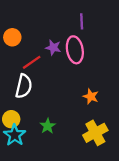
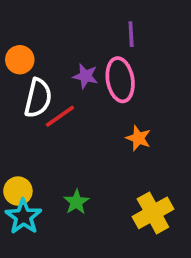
red line: (32, 62) -> (60, 116), moved
white semicircle: (24, 86) -> (38, 98), moved
orange star: (91, 96) -> (138, 138), moved

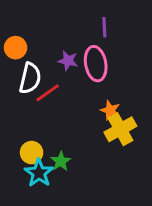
yellow circle: (18, 191) -> (32, 153), moved
yellow cross: (153, 213) -> (120, 129), moved
cyan star: (23, 217) -> (39, 173), moved

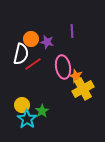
purple line: (104, 27) -> (72, 31), moved
orange circle: (16, 48) -> (31, 39), moved
pink ellipse: (96, 64) -> (63, 67), moved

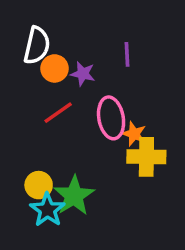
white semicircle: (21, 54) -> (37, 45), moved
yellow cross: (83, 89) -> (146, 157), turned 30
green star: (42, 111) -> (74, 196), size x1.6

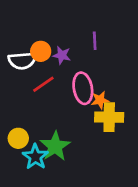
white semicircle: (37, 45) -> (22, 61), moved, turned 72
orange star: (134, 134) -> (100, 100), turned -30
yellow circle: (39, 185) -> (18, 138), moved

